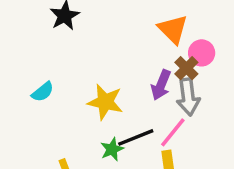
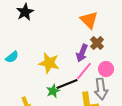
pink circle: (202, 53) -> (106, 69), moved
gray arrow: (188, 97) -> (101, 89), moved
pink line: (173, 132) -> (84, 71), moved

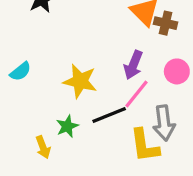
brown cross: (97, 43) -> (166, 23), moved, turned -32
pink circle: (106, 69) -> (177, 71), moved
green star: (53, 91) -> (67, 126), moved

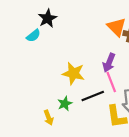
cyan semicircle: (20, 71) -> (33, 36), moved
pink line: (137, 94) -> (111, 82), turned -60

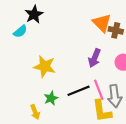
yellow star: (73, 73) -> (45, 66), moved
pink line: (111, 82) -> (99, 90), moved

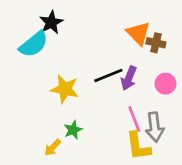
cyan semicircle: (20, 31) -> (34, 44), size x1.6
black line: (79, 91) -> (108, 75), moved
yellow arrow: (35, 112) -> (53, 148), turned 64

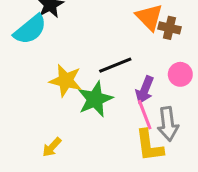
purple arrow: (129, 78) -> (145, 90), moved
green star: (73, 130) -> (95, 99), moved, size x1.6

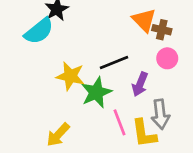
pink circle: (180, 74) -> (167, 58), moved
pink line: (145, 115) -> (119, 122), moved
yellow arrow: (52, 147) -> (58, 135), size x1.4

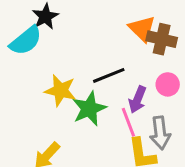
brown cross: (162, 30) -> (162, 39), size x1.4
pink circle: (167, 58) -> (168, 84), moved
pink line: (119, 122) -> (128, 122), moved

